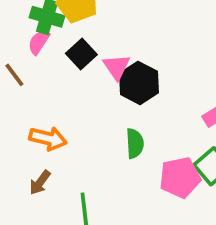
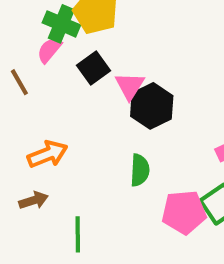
orange arrow: (48, 138) -> (48, 154), turned -42
brown arrow: (40, 182) -> (34, 200), turned -150

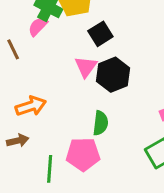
black square: (93, 68) -> (100, 34), moved
pink triangle: (130, 86) -> (86, 67), moved
pink pentagon: (184, 212) -> (83, 154), moved

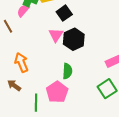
orange arrow: (31, 106) -> (21, 63), turned -90
brown arrow: (18, 141) -> (14, 85), turned -128
pink pentagon: (83, 154) -> (57, 92), turned -30

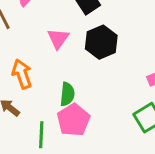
pink triangle: (56, 35) -> (58, 38), moved
green semicircle: (67, 71) -> (67, 94), moved

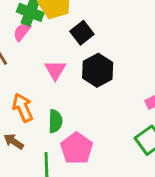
green semicircle: (67, 94) -> (55, 121), moved

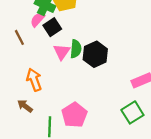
black square: (82, 33) -> (52, 27), moved
green semicircle: (55, 121) -> (76, 49), moved

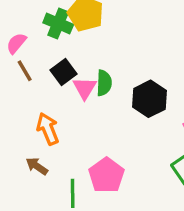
pink semicircle: (37, 20) -> (16, 43), moved
black square: (52, 27) -> (63, 72), moved
black hexagon: (95, 54) -> (149, 99), moved

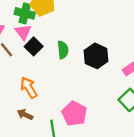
pink triangle: (85, 88) -> (23, 32), moved

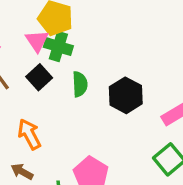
green cross: (25, 13) -> (58, 47), moved
pink triangle: (23, 32) -> (37, 41), moved

